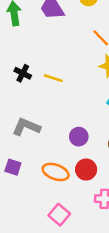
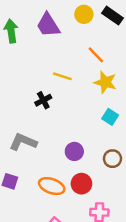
black cross: (23, 73) -> (43, 100), moved, turned 35
yellow line: (53, 78) -> (62, 76), moved

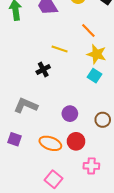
cyan square: (110, 117) -> (94, 76), moved

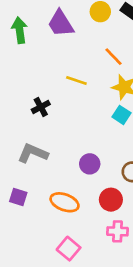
black cross: (43, 70) -> (41, 107), moved
red circle: (76, 141) -> (111, 200), moved

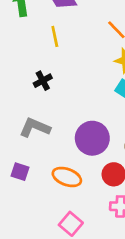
yellow line: (76, 80) -> (55, 36), moved, turned 60
purple circle: (90, 164) -> (92, 138), size x1.6

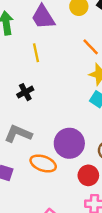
orange ellipse: (67, 177) -> (43, 163), moved

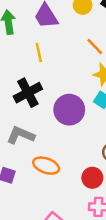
black cross: (25, 92) -> (28, 93), size x1.6
purple circle: (69, 143) -> (69, 110), moved

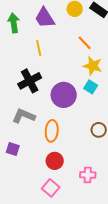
orange ellipse: (46, 166) -> (52, 131), moved, turned 75
red circle: (92, 178) -> (55, 161), moved

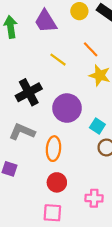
yellow line: (39, 48) -> (58, 60), moved, turned -42
cyan square: (91, 87) -> (97, 126), moved
pink square: (51, 188) -> (52, 213), turned -36

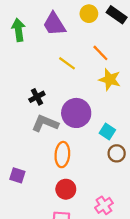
black cross: (29, 92) -> (37, 97), size x0.6
gray L-shape: (22, 132) -> (45, 123), moved
pink cross: (94, 198) -> (104, 205), turned -36

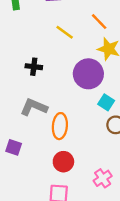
black cross: (37, 97) -> (34, 67), turned 35
purple circle: (76, 113) -> (88, 74), moved
gray L-shape: (45, 123) -> (34, 107), moved

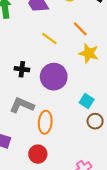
purple circle: (88, 74) -> (54, 77), moved
red circle: (63, 162) -> (38, 154), moved

